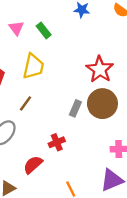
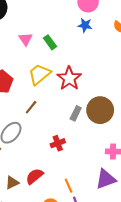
yellow trapezoid: (33, 66) -> (39, 74), turned -145
red star: (100, 69) -> (69, 78), moved
red semicircle: (33, 165) -> (34, 176), moved

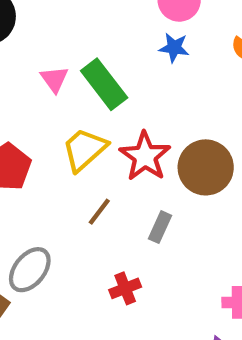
green rectangle: (50, 42) -> (104, 84), size x1.6
brown line: (31, 107) -> (99, 212), moved
brown circle: (100, 110) -> (206, 167), moved

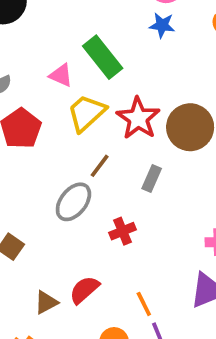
pink triangle: (54, 79) -> (61, 75), moved, turned -30
gray ellipse: (30, 270) -> (73, 202), moved

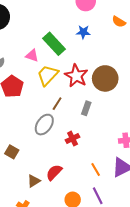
blue star: (162, 25) -> (83, 32), moved
orange line: (144, 304) -> (96, 169), moved

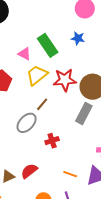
red star: (76, 76) -> (65, 80), turned 30
gray rectangle: (86, 108) -> (84, 113), moved, size x1.5
orange line: (96, 169) -> (70, 174), turned -48

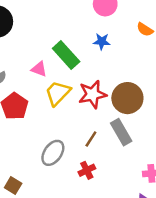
brown line: (42, 104) -> (91, 139), moved
gray rectangle: (84, 113) -> (121, 132), turned -50

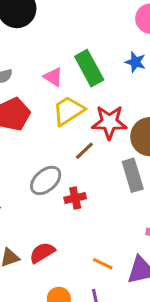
brown line: (91, 139) -> (84, 151), moved
red cross: (87, 170) -> (75, 198), moved

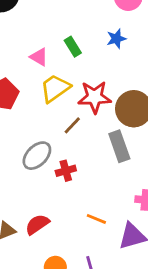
blue star: (135, 62) -> (116, 39), turned -30
green rectangle: (89, 68) -> (73, 47), size x0.6
orange line: (103, 264) -> (96, 219), moved

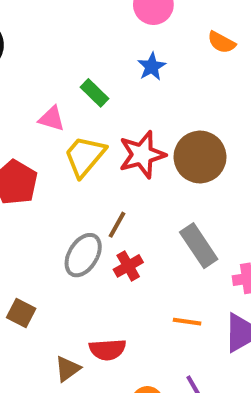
brown line: (72, 125) -> (117, 225), moved
gray rectangle: (119, 146) -> (199, 246), moved
red semicircle: (37, 224) -> (108, 350), turned -135

